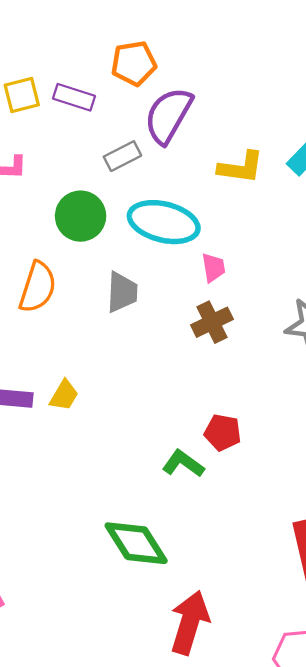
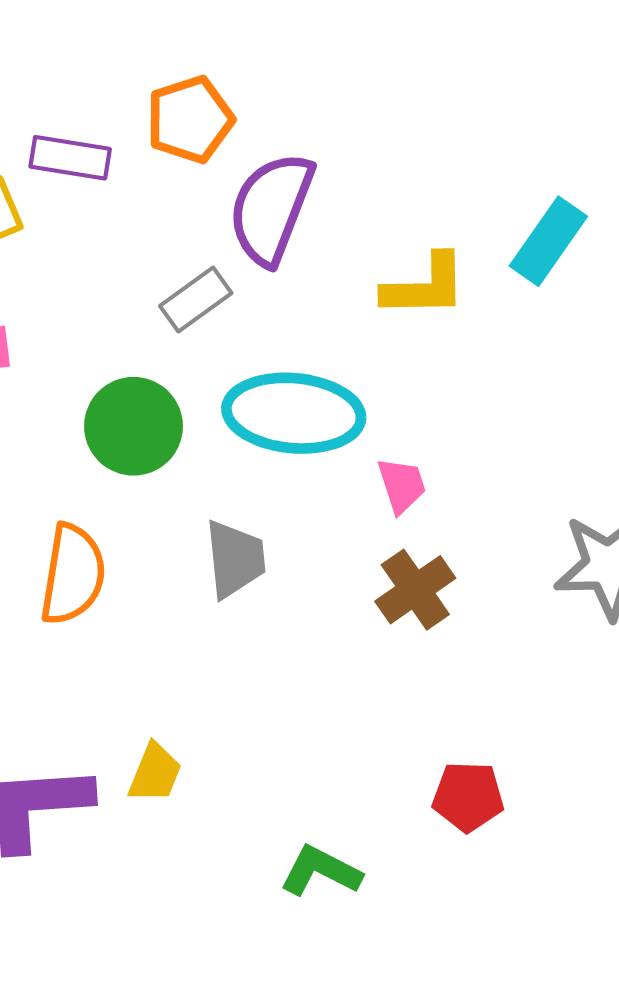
purple rectangle: (74, 97) -> (70, 158), moved
green L-shape: (183, 464) -> (321, 871), moved

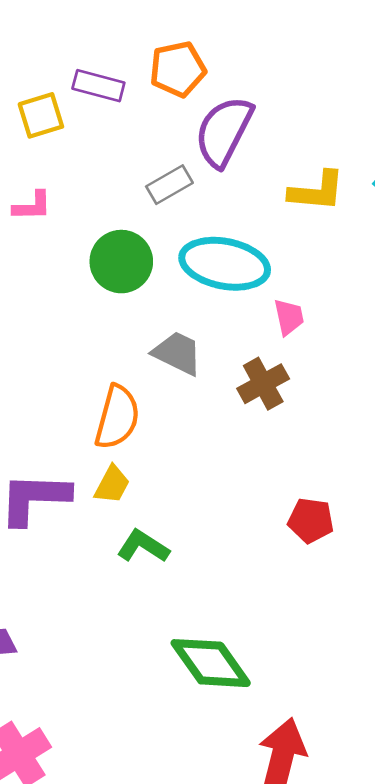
gray trapezoid: (235, 559) -> (177, 353), turned -64
orange semicircle: (73, 574) -> (117, 417), moved
brown cross: (415, 590) -> (263, 384), moved
green L-shape: (321, 871) -> (143, 546), moved

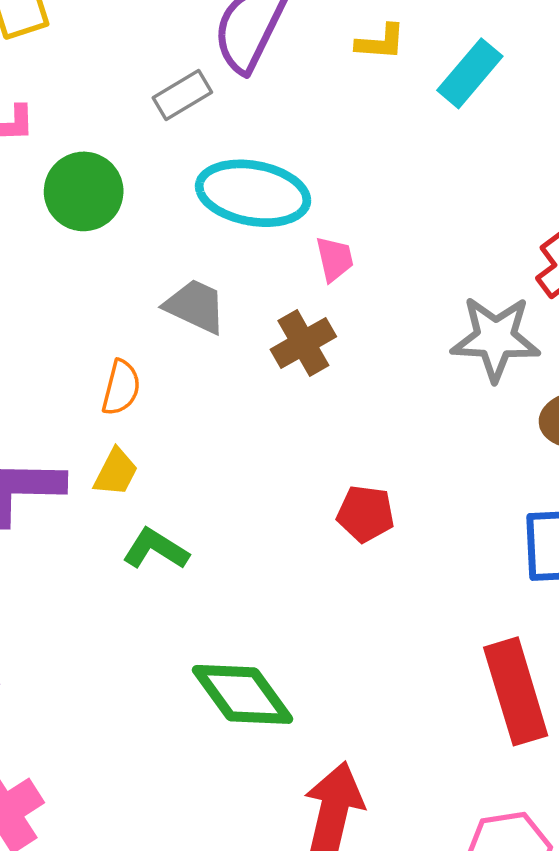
yellow L-shape: (317, 191) -> (381, 42), moved, size x0.7
green circle: (121, 262) -> (84, 191), moved
orange semicircle: (117, 417) -> (121, 388), size x0.7

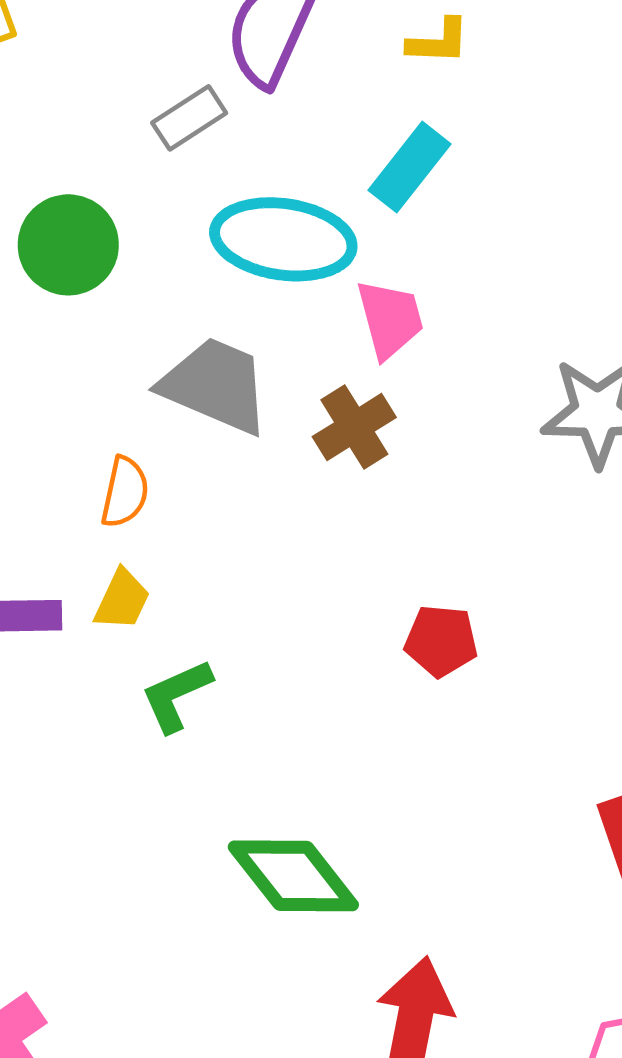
cyan rectangle: (470, 73) -> (410, 167), moved
pink trapezoid: (335, 259) -> (390, 319), size x1.4
gray trapezoid: (195, 306) -> (215, 385), size x1.4
green L-shape: (156, 549) -> (176, 695), turned -54

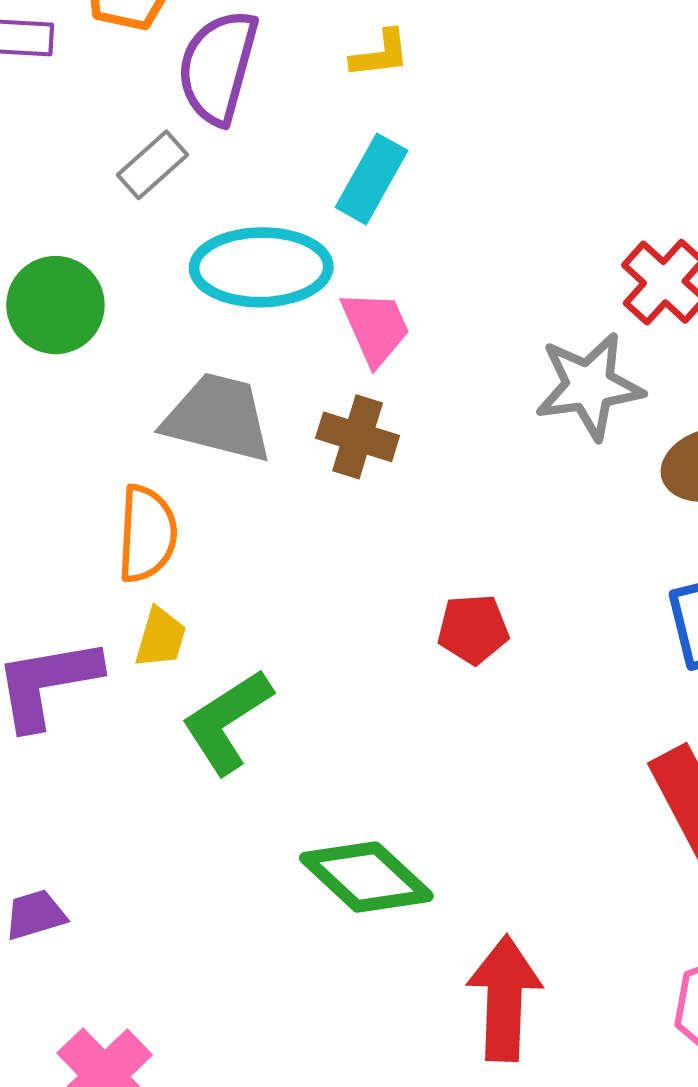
brown cross: (354, 427) -> (358, 437), turned -32
orange semicircle: (125, 492) -> (147, 534), size x1.4
green L-shape: (176, 695) -> (227, 721), size x1.4

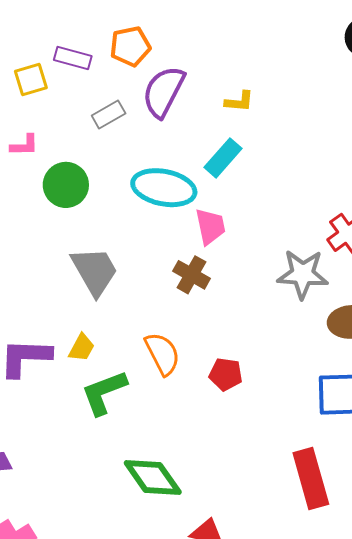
gray rectangle: (153, 165) -> (109, 114), moved
gray trapezoid: (218, 418) -> (95, 271), moved, turned 34
orange semicircle: (147, 534) -> (162, 354), moved, turned -42

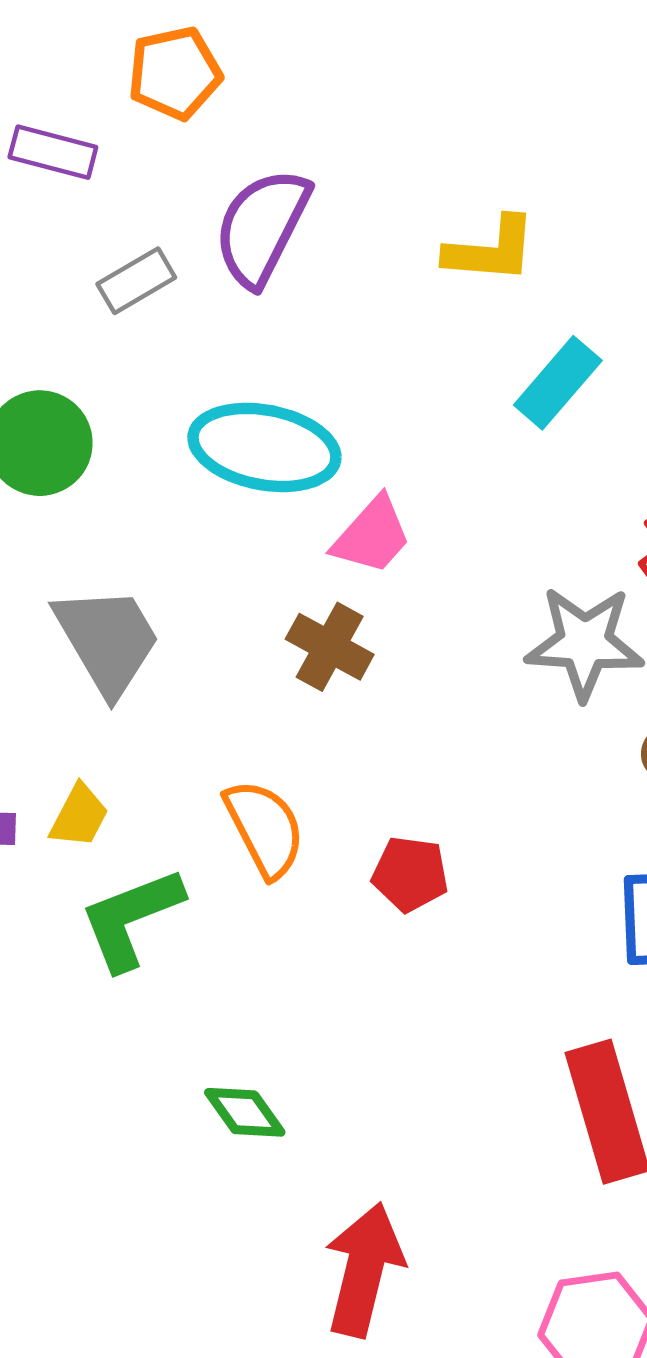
orange pentagon: (130, 46) -> (175, 73), moved
yellow L-shape: (239, 102) -> (491, 250), moved, size x1.4
cyan rectangle: (223, 158) -> (558, 383), moved
pink trapezoid: (210, 226) -> (372, 536), turned 54
green diamond: (153, 477) -> (245, 1112), size x0.6

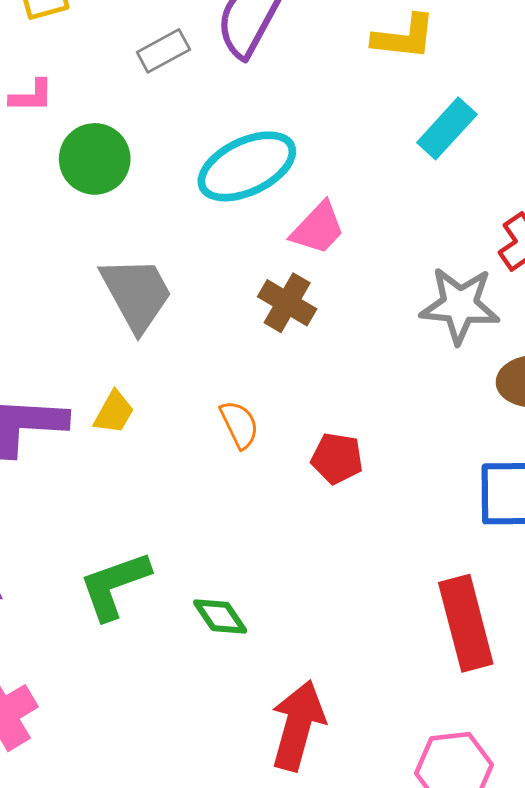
cyan ellipse: (264, 447) -> (247, 166), turned -38
orange semicircle: (265, 828) -> (239, 425), size x0.7
green L-shape: (131, 918) -> (115, 585), moved

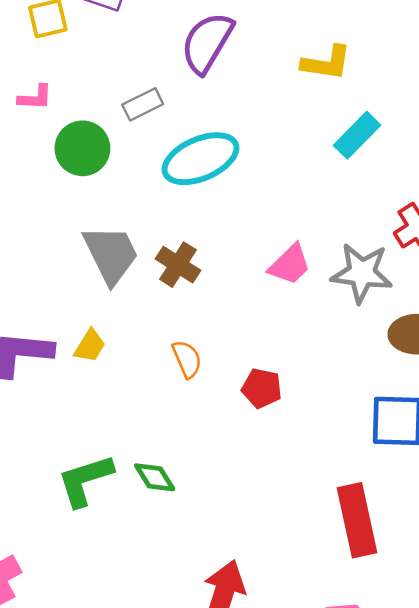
gray rectangle: (163, 51) -> (143, 104), moved
pink trapezoid: (318, 228) -> (290, 265), moved
brown cross: (287, 303) -> (178, 265), moved
green diamond: (220, 616) -> (155, 477), moved

